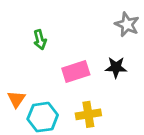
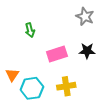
gray star: (127, 24) -> (85, 17), moved

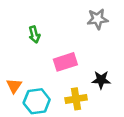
gray star: (85, 17) -> (98, 19), turned -30
black star: (87, 51) -> (101, 80), moved

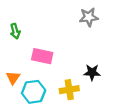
green arrow: (34, 34) -> (15, 31), moved
pink rectangle: (65, 62) -> (42, 56), moved, turned 30

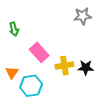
pink rectangle: (42, 56) -> (39, 52), turned 36
yellow cross: (69, 90) -> (64, 66), moved

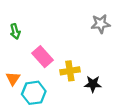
gray star: (83, 16) -> (101, 24), moved
black star: (86, 68) -> (93, 84), moved

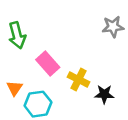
green arrow: (15, 31) -> (17, 35), size x1.5
yellow cross: (70, 71) -> (78, 80), turned 36

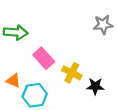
green arrow: (17, 35) -> (16, 32), turned -70
orange triangle: (15, 88) -> (13, 81), turned -40

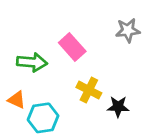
green arrow: (16, 32) -> (32, 62), moved
pink rectangle: (44, 58) -> (72, 47), moved

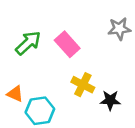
green arrow: (32, 62) -> (28, 43), moved, turned -48

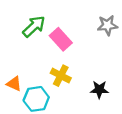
green arrow: (28, 43) -> (34, 26), moved
yellow cross: (83, 85) -> (61, 76), moved

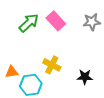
pink rectangle: (61, 39) -> (56, 21), moved
orange triangle: (14, 84) -> (12, 72), turned -32

